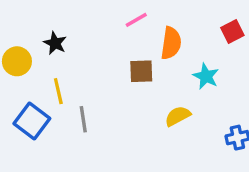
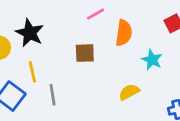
black star: (55, 43) -> (30, 33), size x1.5
brown square: (141, 71) -> (85, 53), moved

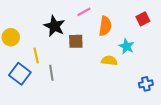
black star: (30, 33) -> (54, 26), moved
yellow semicircle: (129, 92) -> (109, 61), moved, turned 35

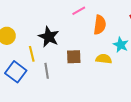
black star: (54, 26) -> (49, 37), moved
brown square: (76, 41) -> (74, 57), moved

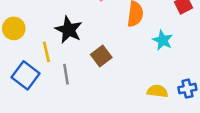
brown square: (74, 57) -> (101, 56), turned -35
yellow semicircle: (104, 59) -> (157, 91), moved

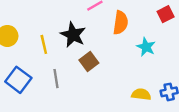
black star: (69, 30) -> (73, 35), moved
yellow line: (46, 52) -> (44, 44), moved

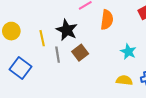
cyan star: (146, 47) -> (128, 52), moved
gray line: (56, 79) -> (58, 55), moved

